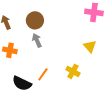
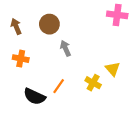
gray arrow: (37, 40) -> (65, 48), moved
yellow triangle: (90, 46) -> (113, 69), moved

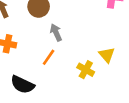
orange line: (59, 86) -> (49, 57), moved

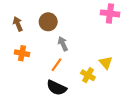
black semicircle: (22, 85) -> (57, 88), moved

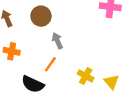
yellow triangle: (106, 63) -> (111, 82), moved
black semicircle: (57, 88) -> (33, 84), moved

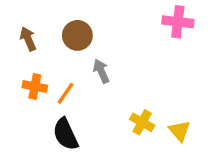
orange line: (50, 64) -> (65, 93), moved
black semicircle: (33, 84) -> (65, 134), turned 40

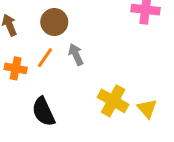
orange line: (65, 93) -> (45, 58), moved
yellow cross: (142, 122) -> (113, 101), size x1.4

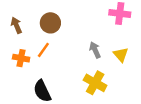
gray arrow: (76, 54) -> (95, 50), moved
yellow triangle: (147, 109) -> (121, 55), moved

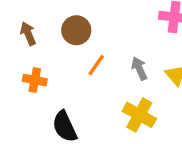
orange line: (43, 50) -> (96, 65), moved

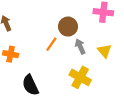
brown circle: (76, 30) -> (68, 27), moved

